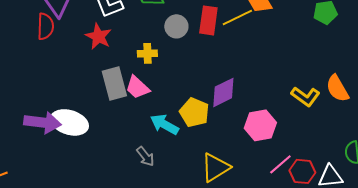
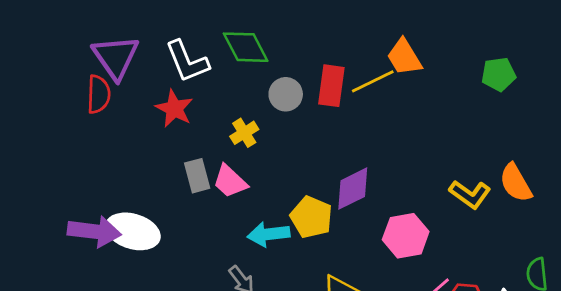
yellow cross: (147, 53) -> (244, 133), turned -30
gray rectangle: (114, 83) -> (197, 176), size x0.7
cyan arrow: (164, 124) -> (269, 234), turned -36

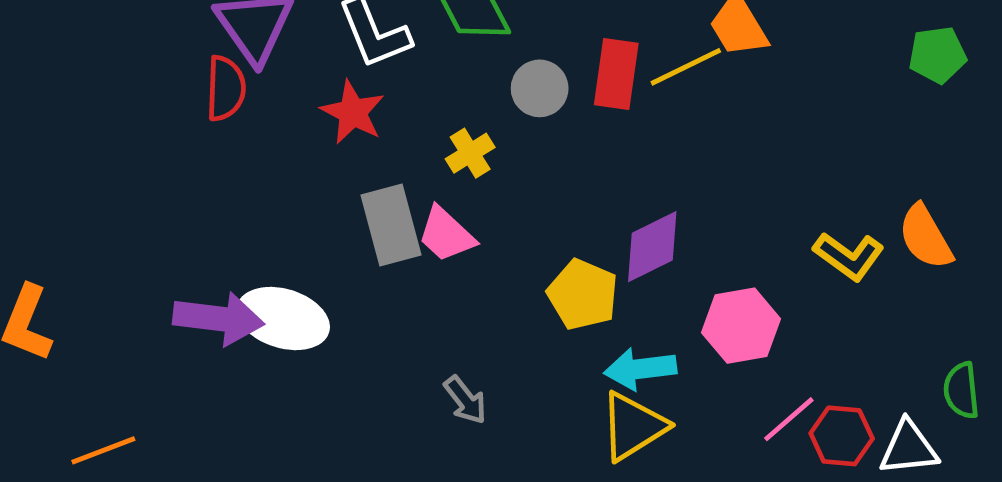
green pentagon: (499, 74) -> (937, 55), moved
gray rectangle: (197, 176) -> (391, 225), size x1.4
cyan arrow: (269, 234) -> (640, 369), moved

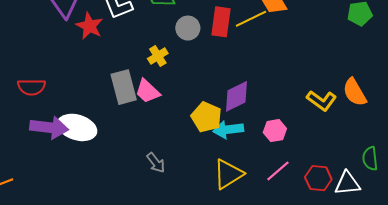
red semicircle: (226, 88) -> (31, 87), moved, turned 88
red star: (353, 112) -> (89, 26), moved
pink hexagon: (741, 326) -> (275, 131), size x0.7
cyan arrow: (640, 369) -> (228, 130), moved
pink line: (789, 419) -> (278, 171), moved

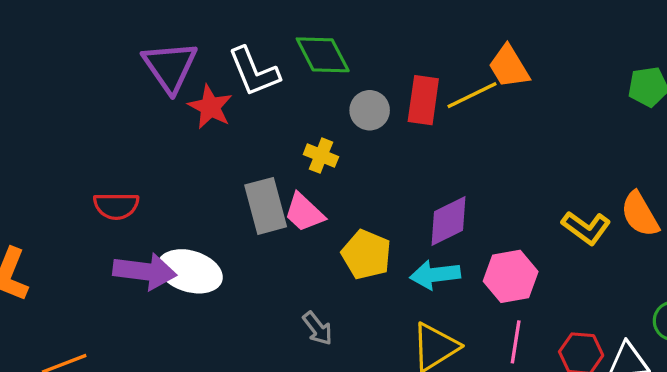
yellow cross: (158, 56) -> (321, 156), turned -36
yellow pentagon: (206, 117) -> (366, 255), moved
pink hexagon: (275, 131) -> (511, 276), size x1.4
pink line: (278, 171) -> (516, 342), turned -40

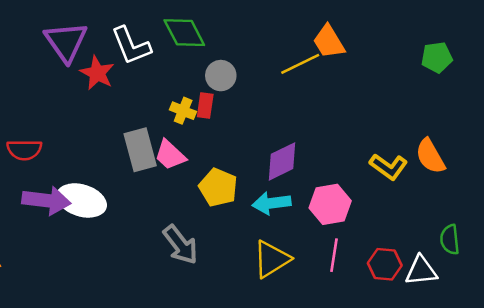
red rectangle: (423, 100) -> (205, 105), moved, size x0.7
gray arrow: (318, 328) -> (180, 245), size x1.5

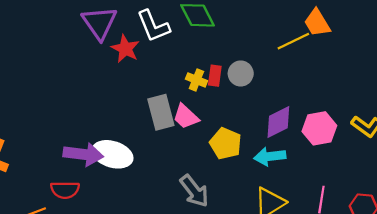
gray circle: (221, 76) -> (241, 73), moved
red semicircle: (24, 150) -> (65, 190), moved
pink hexagon: (330, 204) -> (319, 128), moved

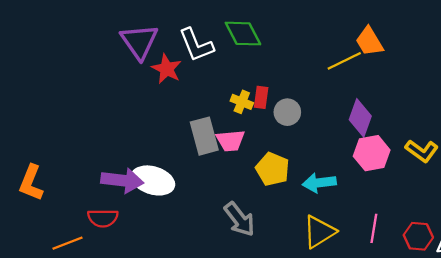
gray circle: (241, 73) -> (287, 112), moved
pink trapezoid: (186, 117) -> (230, 141), turned -48
purple diamond: (278, 122) -> (360, 118), moved, turned -44

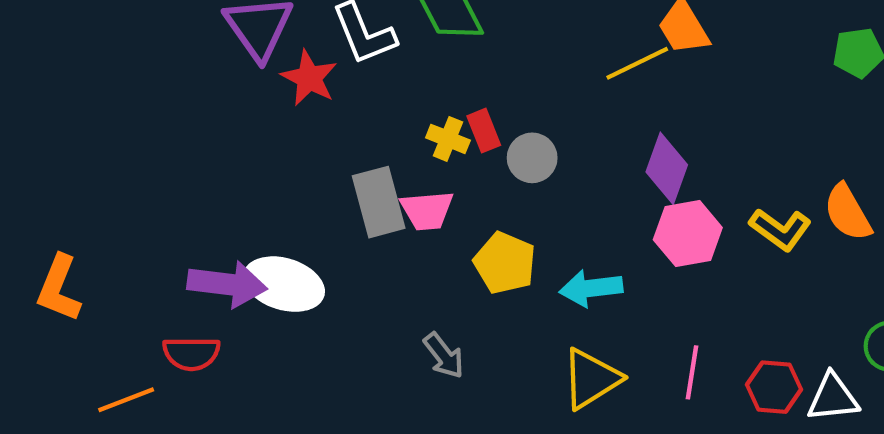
red rectangle: (261, 97) -> (484, 131), turned -30
gray arrow: (240, 219) -> (444, 356), size x0.7

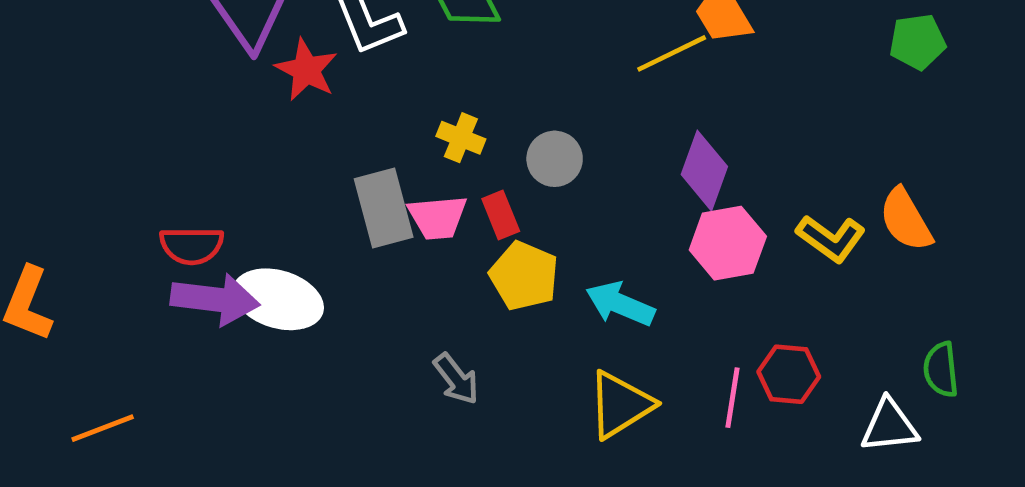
red rectangle: (484, 131) -> (501, 215), moved
cyan arrow: (591, 288) -> (620, 304), turned 30
red semicircle: (191, 353) -> (192, 245), moved
red hexagon: (774, 387) -> (789, 374), moved

